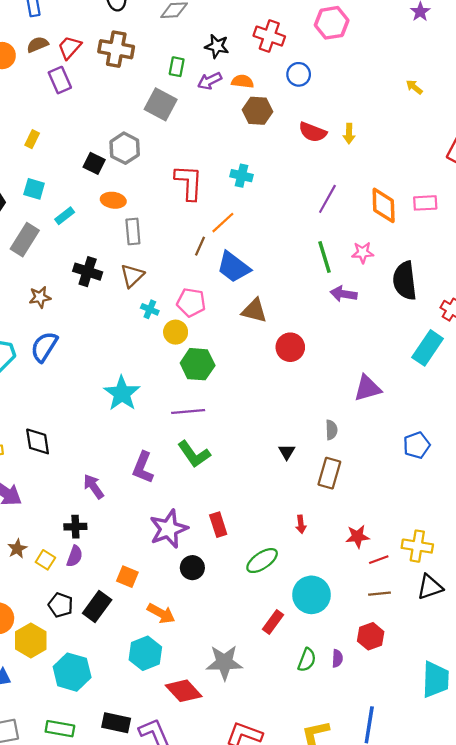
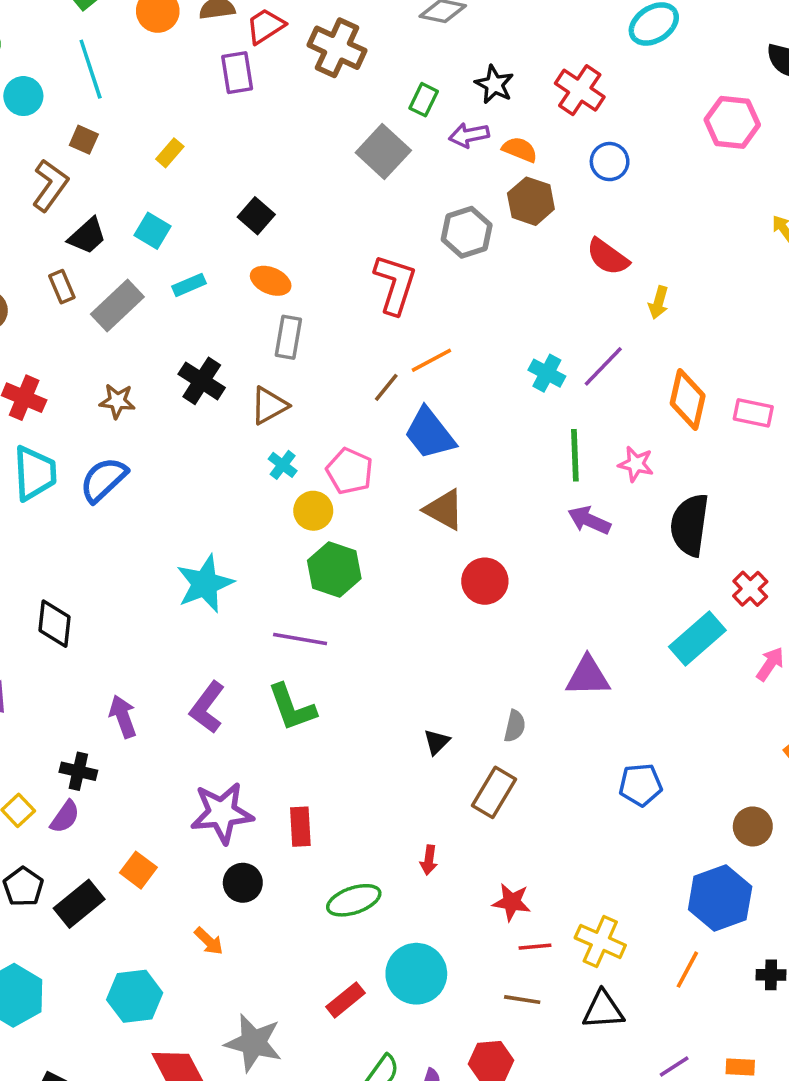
pink hexagon: (332, 23) -> (732, 122), moved
yellow arrow: (349, 134) -> (659, 302), moved
gray hexagon: (125, 148) -> (467, 232), moved
cyan cross: (242, 176) -> (547, 373), moved
orange arrow: (161, 613) -> (209, 941), moved, size x0.7

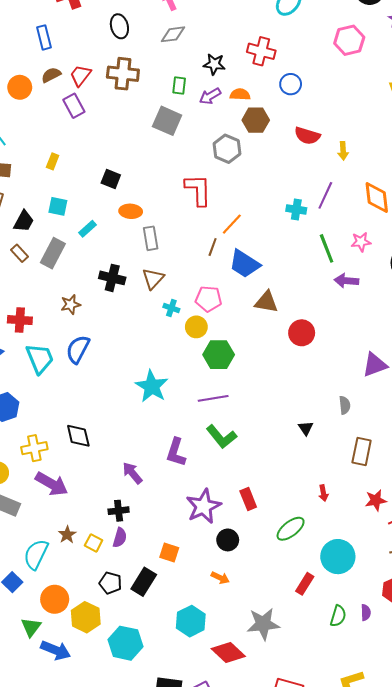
brown rectangle: (494, 792) -> (362, 451), moved

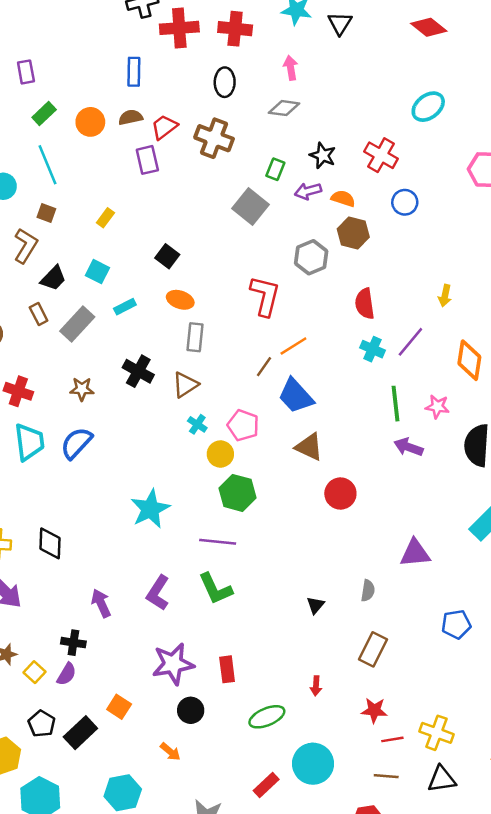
red semicircle: (307, 136) -> (365, 304), moved, turned 50

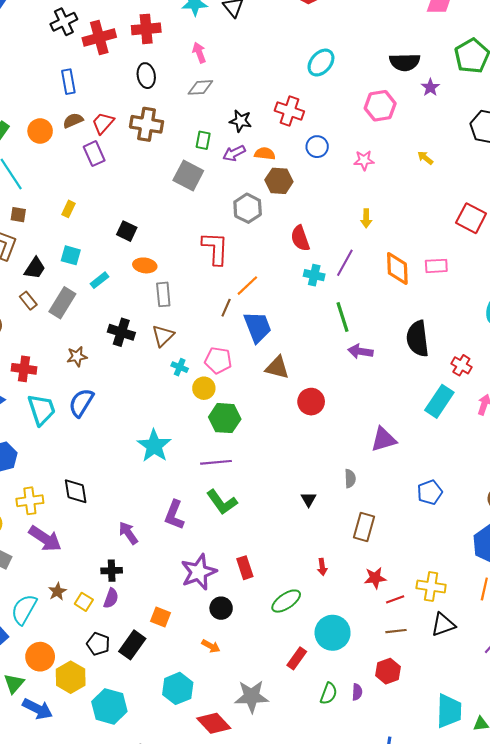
blue trapezoid: (296, 396) -> (258, 327), turned -148
pink star: (437, 407) -> (364, 160), moved

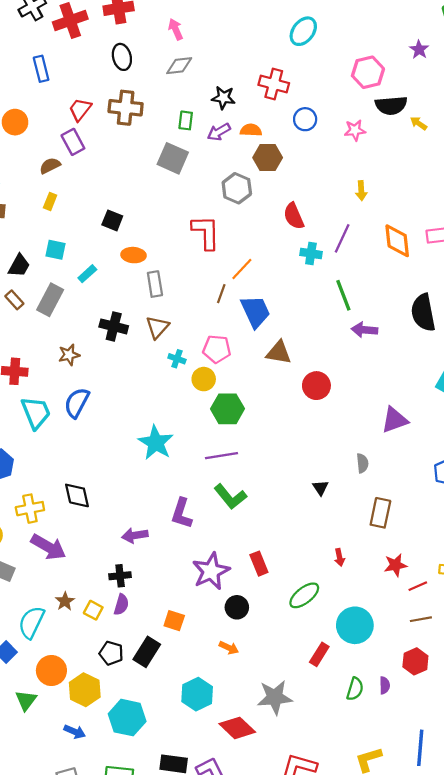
black semicircle: (405, 62) -> (391, 105), moved
brown semicircle: (73, 121) -> (50, 166), moved
purple arrow: (128, 533) -> (135, 535), turned -60
blue arrow: (38, 709) -> (75, 732), moved, size x0.7

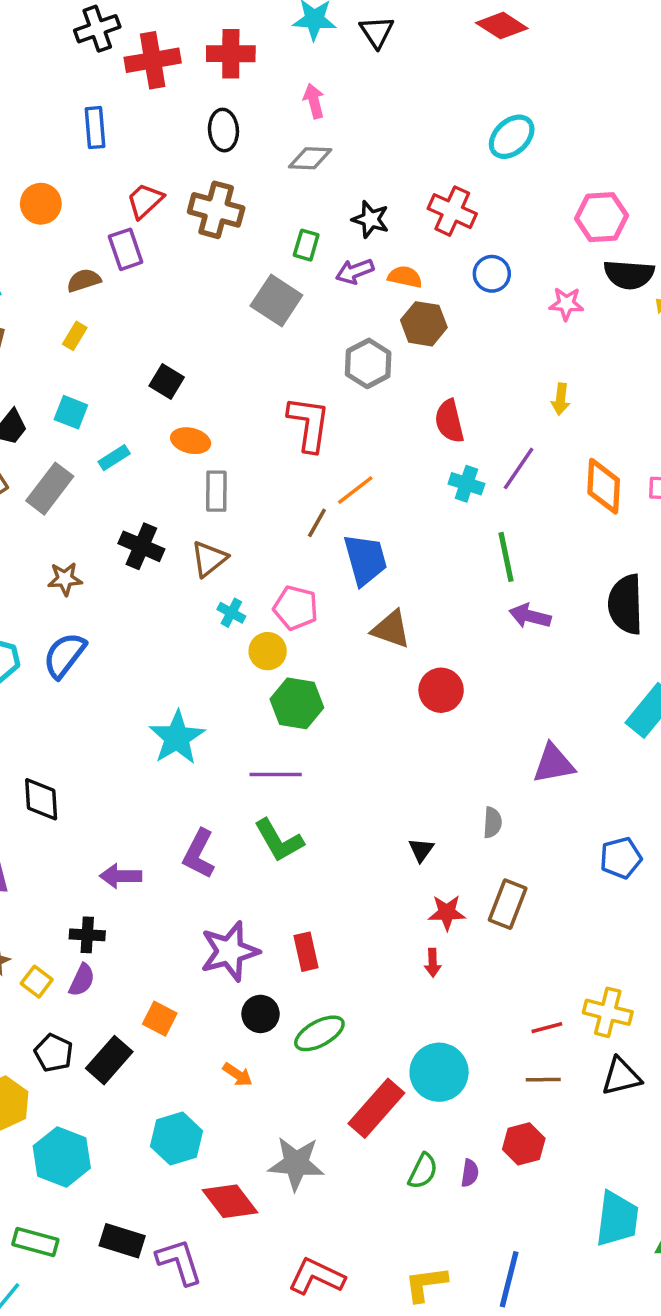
red star: (395, 565) -> (447, 912), moved
green ellipse: (304, 595) -> (319, 1033), moved
red rectangle: (319, 654) -> (376, 1108), size x1.6

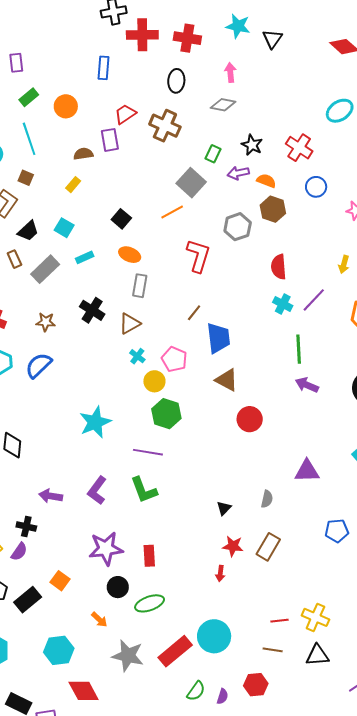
orange line: (355, 490) -> (172, 212), moved
gray star: (296, 1163) -> (128, 656), moved

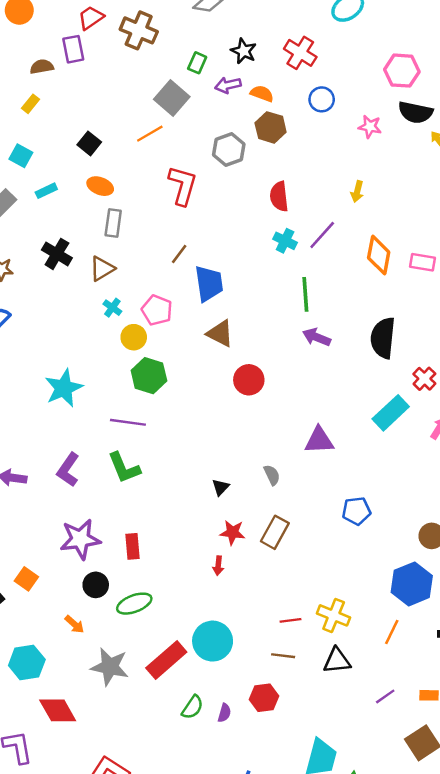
gray semicircle: (267, 499) -> (272, 475), turned -36

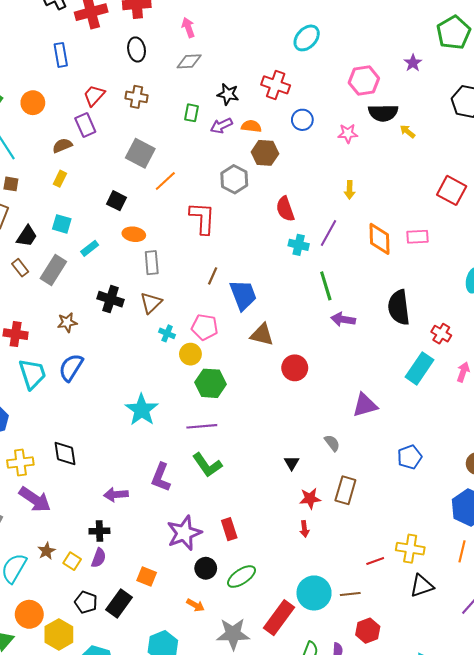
brown cross: (139, 30) -> (136, 97), size x0.7
gray square: (172, 98) -> (140, 153), moved
brown line: (283, 656) -> (350, 594), moved

